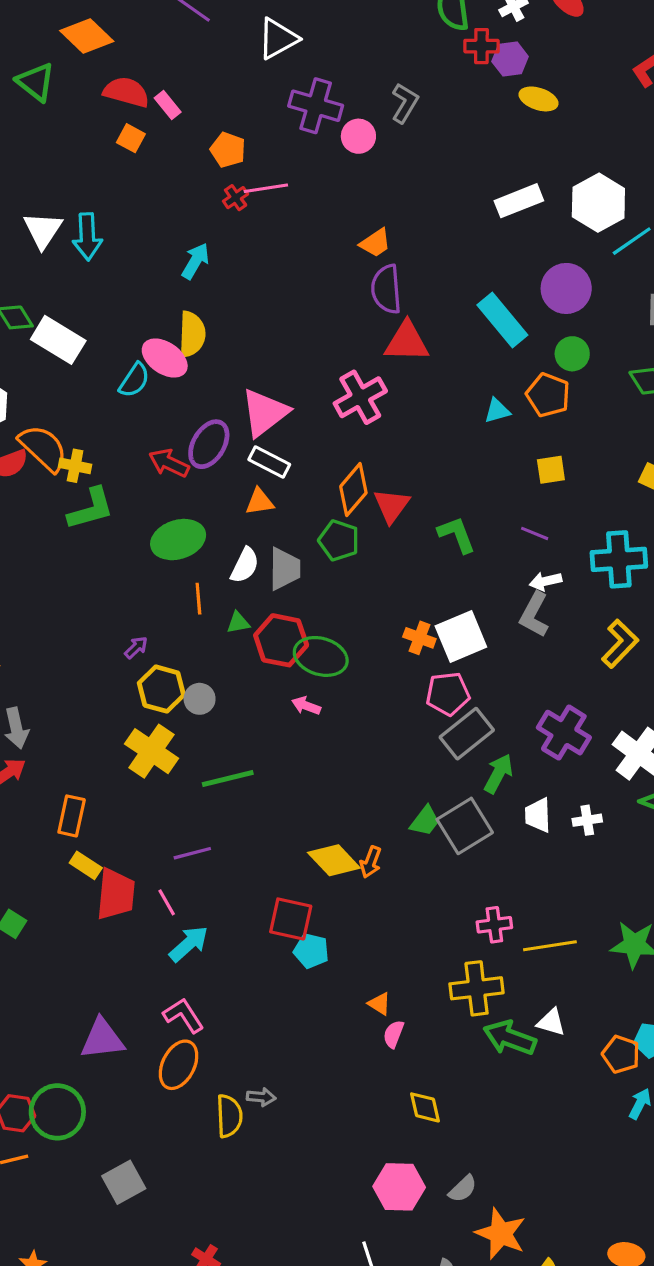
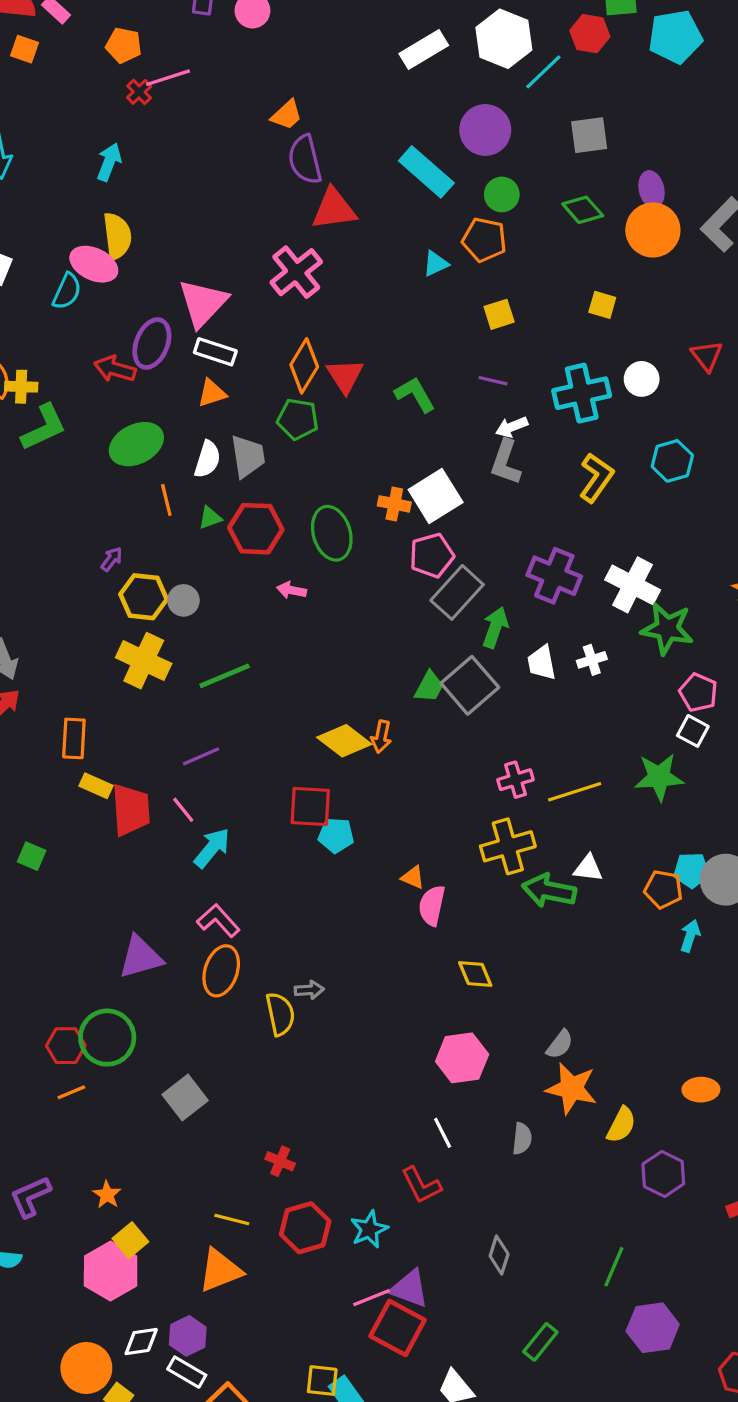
green ellipse: (321, 656) -> (332, 533), moved, turned 66
pink semicircle: (394, 1034) -> (432, 905), size x1.4
gray semicircle: (463, 1189) -> (560, 1044), moved

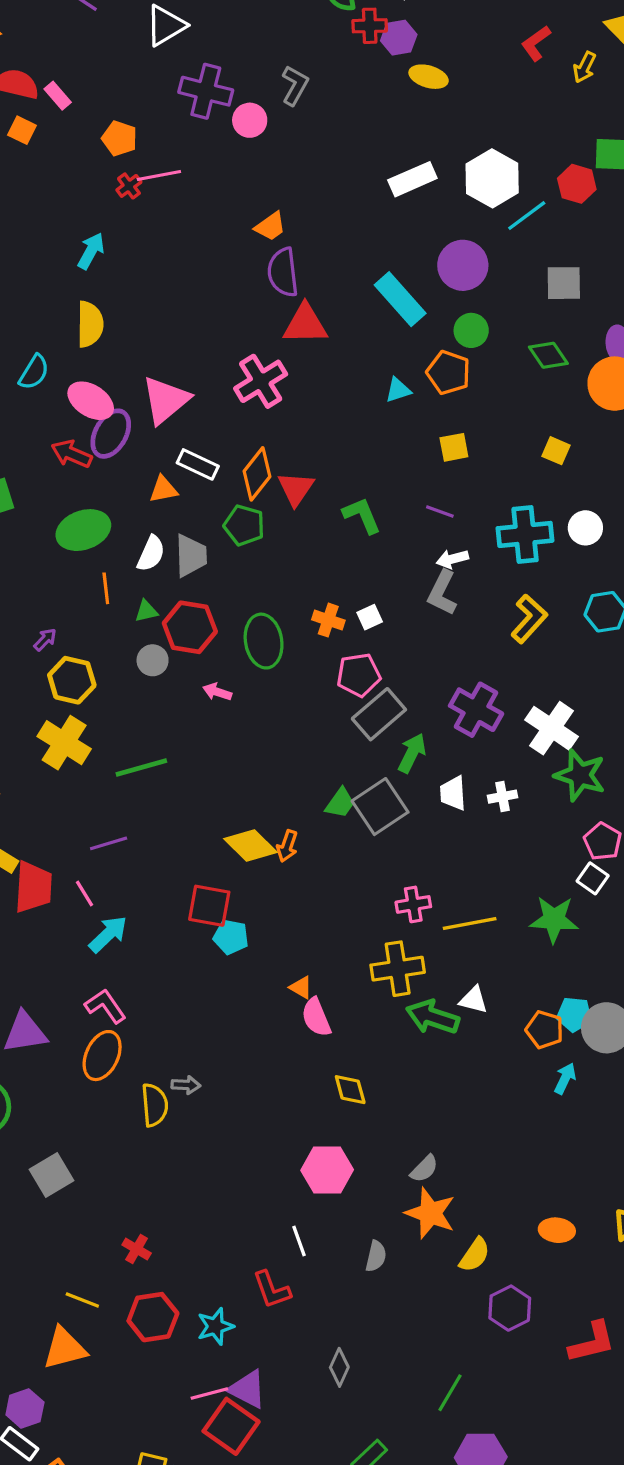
pink ellipse: (94, 264) -> (91, 401), moved
white rectangle: (215, 352) -> (198, 464), moved
white square: (436, 496) -> (370, 617), size x0.5
gray circle: (183, 600) -> (153, 660), moved
pink semicircle: (432, 905) -> (316, 1017), turned -42

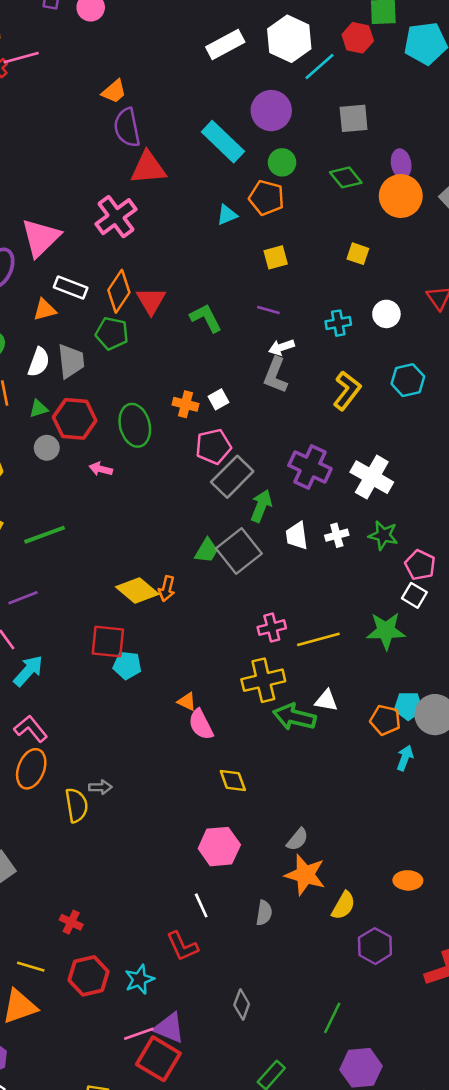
cyan cross: (525, 534) -> (338, 323), size x0.6
green star: (580, 775) -> (383, 535), moved, size x0.7

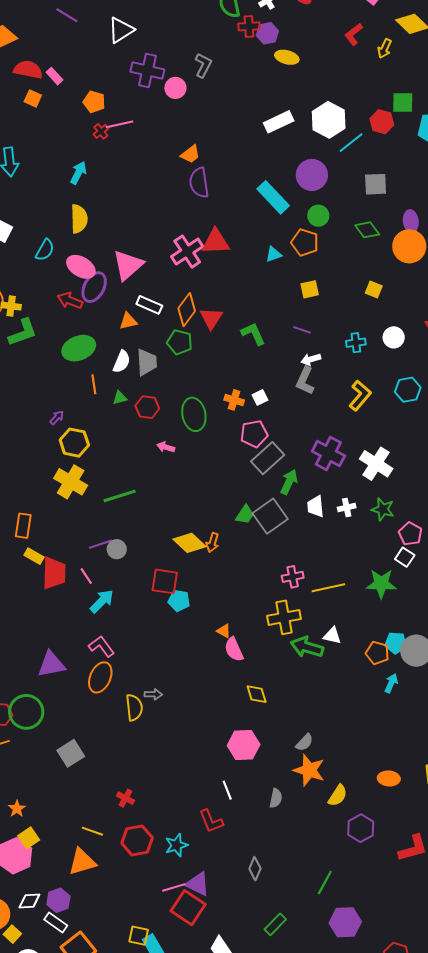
red triangle: (148, 168) -> (216, 242), moved
red hexagon: (75, 419) -> (147, 407), size x0.7
gray circle: (47, 448) -> (117, 549), moved

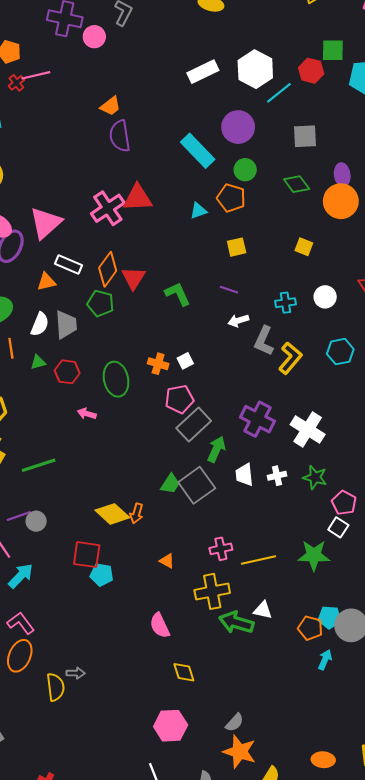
gray L-shape: (305, 381) -> (264, 341), moved
orange triangle: (224, 631) -> (167, 561), moved

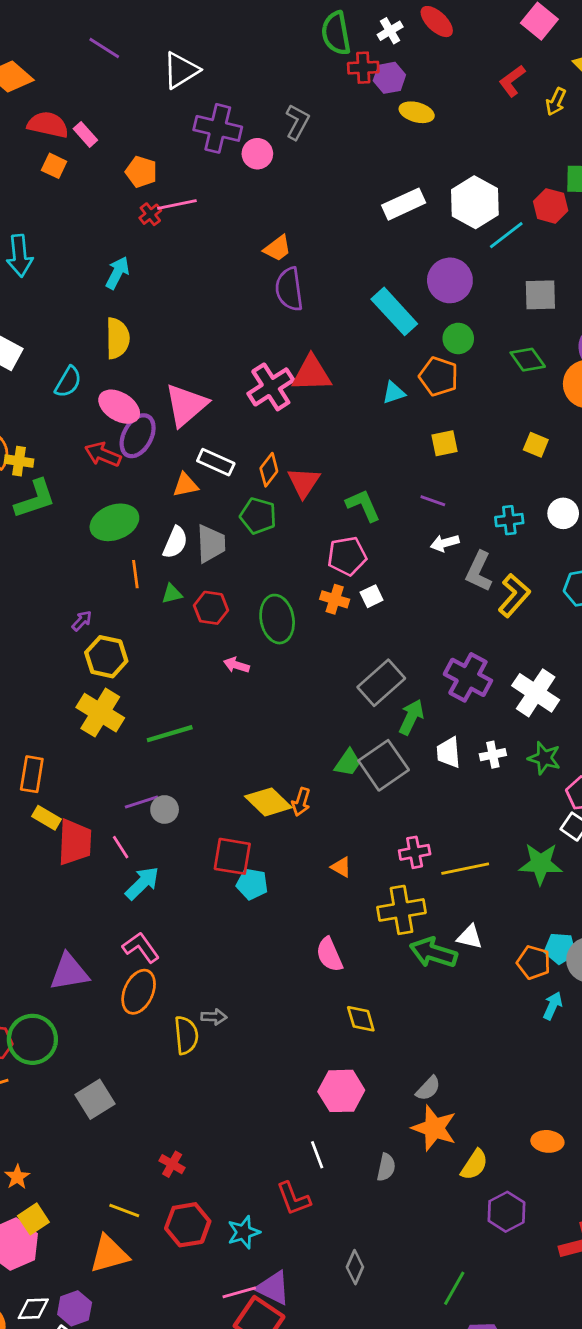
orange diamond: (108, 269) -> (269, 470), size x0.7
pink pentagon: (179, 399) -> (347, 556), moved

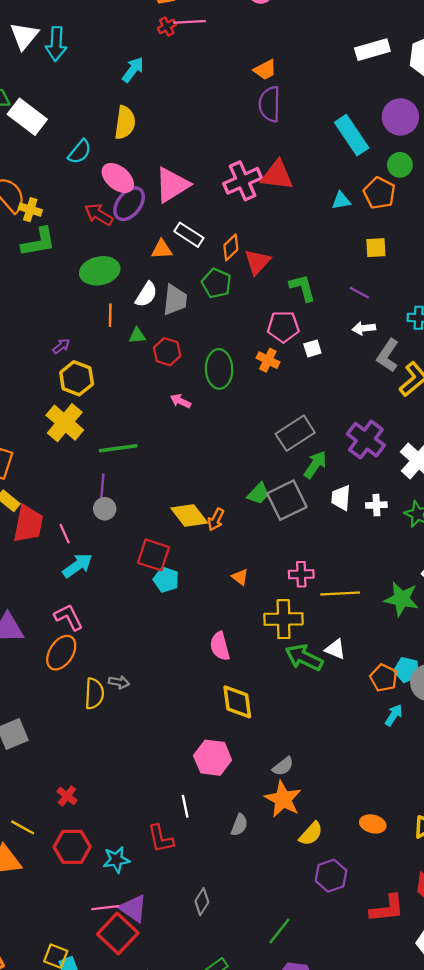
white square: (372, 596) -> (312, 348), moved
purple line: (141, 802) -> (102, 487), moved, turned -76
yellow diamond: (361, 1019) -> (237, 702), size x1.4

